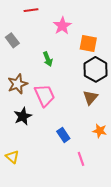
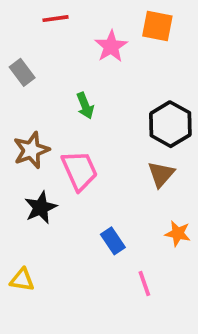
orange square: (88, 43) -> (157, 26), moved
yellow triangle: (12, 157) -> (22, 280), turned -32

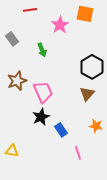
green arrow: (85, 106) -> (42, 50), moved
black star: (41, 208) -> (41, 117), moved

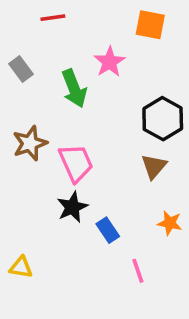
pink star: (60, 25) -> (110, 62), moved
green arrow: (42, 50) -> (74, 88), size x1.5

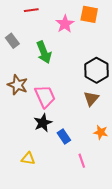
pink star: (110, 62) -> (65, 24), moved
brown star: (30, 143) -> (18, 85), turned -30
yellow triangle: (21, 267) -> (28, 159), moved

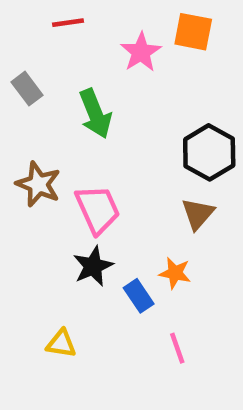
orange star: (101, 132) -> (175, 273), moved

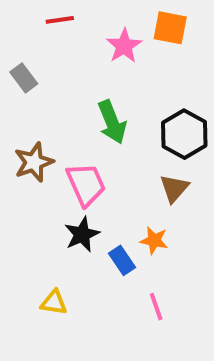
green arrow: (95, 114) -> (112, 122), moved
brown star: (38, 184) -> (34, 162), turned 30

